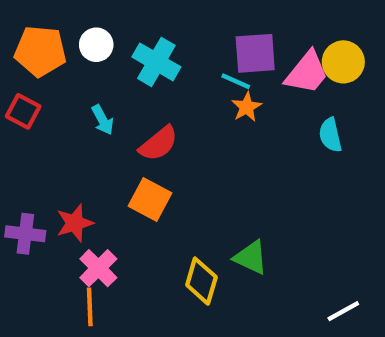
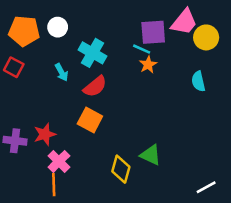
cyan cross: (156, 62) -> (92, 53), moved
pink trapezoid: (307, 73) -> (184, 22), moved

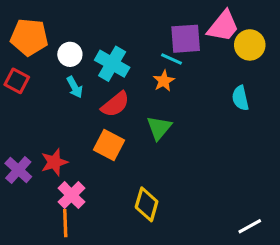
white circle: (58, 27) -> (70, 54), moved
orange star: (148, 65) -> (164, 81), moved
purple cross: (15, 141) -> (18, 170), turned 35
green triangle: (151, 155) -> (159, 128), moved, turned 45

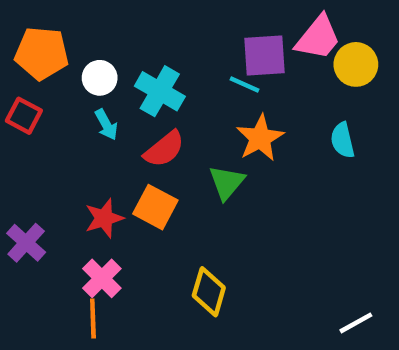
orange star: (164, 81) -> (260, 138), moved, size x1.5
red star: (54, 162) -> (104, 218), moved

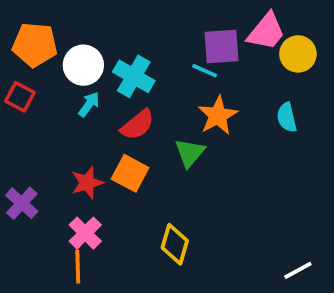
white circle: (100, 78) -> (83, 65), size x1.4
cyan arrow: (106, 125) -> (89, 104), turned -115

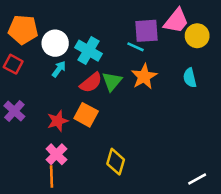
green triangle: (190, 153) -> (112, 81), moved
purple cross: (22, 203) -> (14, 111), moved

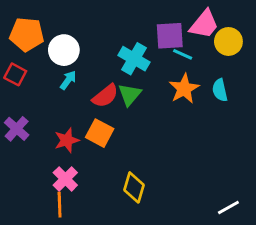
cyan line: (135, 47) -> (183, 54), moved
cyan cross: (88, 51) -> (134, 59), moved
orange star: (144, 76) -> (184, 89), moved

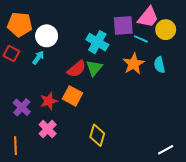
cyan line: (183, 54) -> (141, 39), moved
cyan arrow: (68, 80) -> (38, 58), moved
purple cross: (17, 129) -> (22, 107), moved
orange line: (60, 205) -> (16, 146), moved

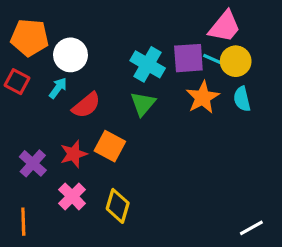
purple square: (123, 25) -> (188, 58), moved
yellow circle: (166, 30) -> (236, 61), moved
red semicircle: (77, 69) -> (86, 105), moved
yellow diamond: (97, 135) -> (118, 206), moved

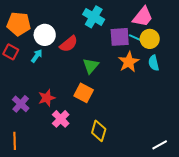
cyan cross: (148, 64) -> (94, 17), moved
red semicircle: (86, 105) -> (69, 44), moved
orange square: (110, 146) -> (84, 93), moved
pink cross: (72, 196) -> (61, 119), moved
yellow diamond: (118, 206) -> (99, 131), moved

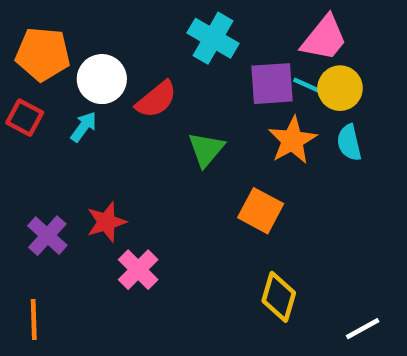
orange square: (84, 93) -> (261, 211), moved
yellow diamond: (99, 131) -> (279, 297), moved

